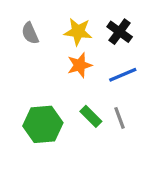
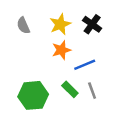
yellow star: (78, 32) -> (60, 24), turned -30
blue line: (123, 75) -> (85, 65), moved

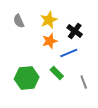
black cross: (92, 24) -> (75, 31), moved
gray line: (92, 91) -> (84, 82), moved

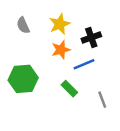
black cross: (75, 31) -> (91, 37), turned 35
green hexagon: (27, 78) -> (23, 79), moved

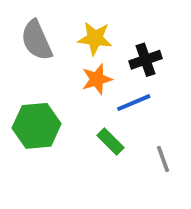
yellow star: (60, 24) -> (95, 38), turned 30
gray semicircle: (23, 25) -> (37, 40), size x1.5

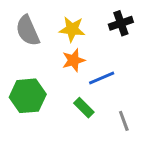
black cross: (146, 60) -> (121, 23), moved

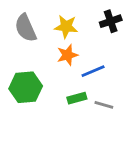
green rectangle: (84, 108) -> (77, 98), turned -60
gray line: (124, 121) -> (104, 105), moved, turned -54

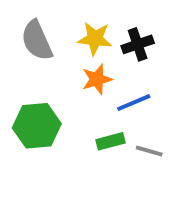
black cross: (111, 21) -> (138, 44), moved

